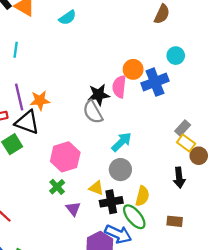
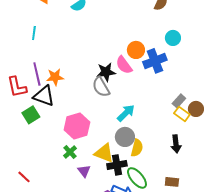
pink semicircle: (119, 87) -> (124, 65), turned -42
brown circle: (199, 156) -> (196, 109), moved
yellow triangle: (96, 188) -> (104, 153), size x1.5
yellow semicircle: (142, 196) -> (137, 148), moved

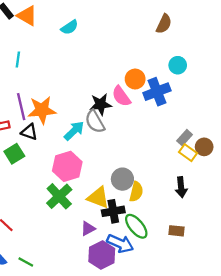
orange star: (55, 77) -> (42, 110), size x1.4
black triangle: (44, 96) -> (29, 132), size x0.7
cyan arrow: (126, 113) -> (74, 131), moved
green cross: (70, 152) -> (59, 196), size x1.6
purple triangle: (84, 171) -> (88, 229), moved, turned 40

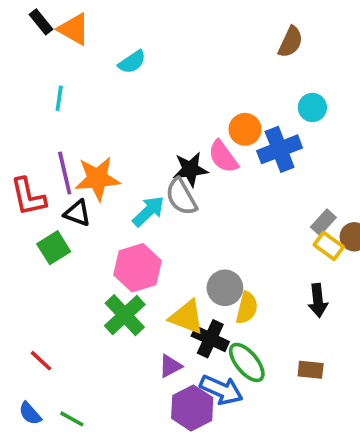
cyan semicircle: (70, 27) -> (132, 62), moved
black cross: (113, 211) -> (210, 339), turned 35

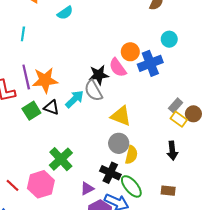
black triangle: (77, 213) -> (51, 108), moved
green square: (54, 248) -> (31, 111), moved
pink hexagon: (138, 268) -> (41, 184), moved
yellow triangle: (187, 317) -> (121, 116), moved

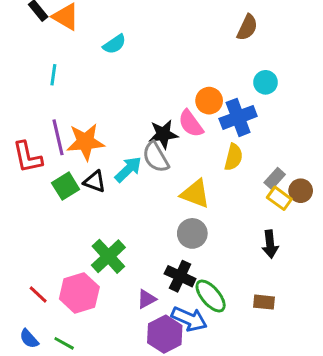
yellow semicircle: (131, 155) -> (233, 157), moved

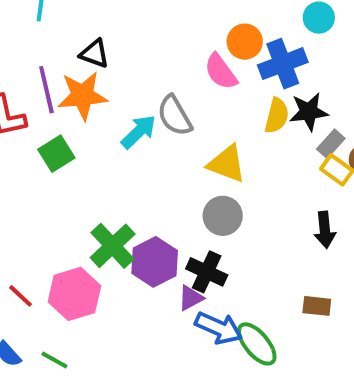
black star: (163, 134) -> (309, 112), moved
black triangle: (95, 182) -> (95, 54), moved
green ellipse: (211, 296) -> (257, 344), moved
purple triangle: (146, 299) -> (191, 298), moved
purple hexagon: (165, 334) -> (155, 262), moved

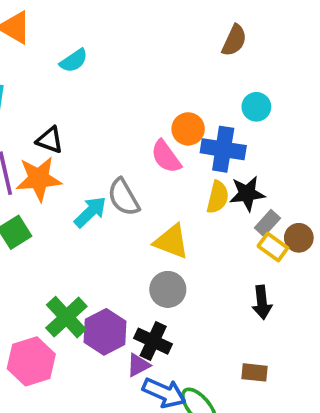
blue cross: (283, 64) -> (223, 149), turned 30

